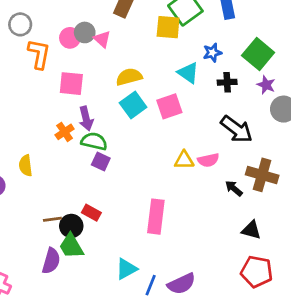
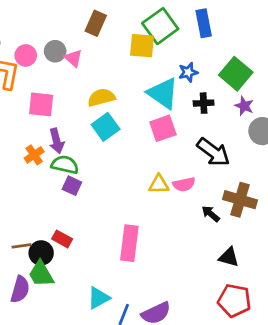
pink circle: (70, 38) -> (26, 55), moved
cyan triangle: (188, 73) -> (163, 93), size x1.4
pink square: (169, 106) -> (163, 128), moved

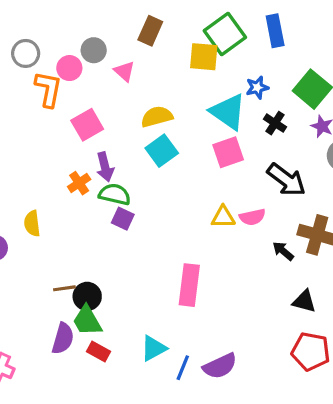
gray circle: (55, 51) -> (94, 50), moved
black cross: (204, 103) -> (275, 123), turned 36
pink square: (41, 104) -> (87, 125), turned -36
red rectangle: (62, 239) -> (99, 351), moved

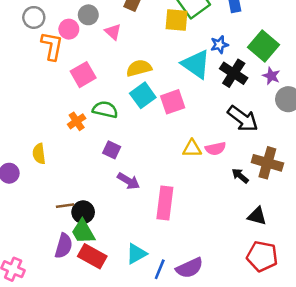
black cross: (275, 123) -> (234, 73), size x1.5
pink square: (228, 152) -> (173, 102), moved
purple arrow: (105, 167) -> (129, 181), moved, turned -45
green semicircle: (115, 194) -> (105, 110), moved
red rectangle: (99, 351) -> (92, 256), size x1.5

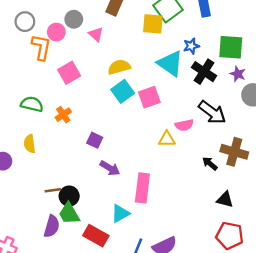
green square: (264, 46) -> (231, 47), turned -36
green semicircle: (105, 110) -> (32, 104), moved
pink semicircle: (215, 149) -> (184, 125), moved
cyan triangle: (136, 254) -> (120, 213), moved
red rectangle: (92, 256) -> (96, 236), moved

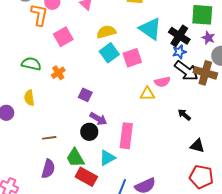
blue star: (191, 46) -> (179, 52), moved
brown cross: (234, 152) -> (205, 73), moved
black circle: (69, 196) -> (89, 132), moved
green trapezoid: (69, 213) -> (75, 158), moved

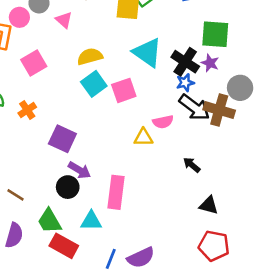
purple star: (208, 38) -> (210, 63), moved
purple square: (85, 95) -> (62, 139), size x1.5
brown line: (49, 138) -> (15, 195), turned 40
cyan triangle: (107, 158) -> (91, 221), turned 30

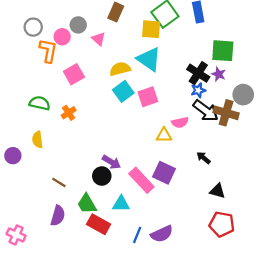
cyan triangle: (147, 53) -> (149, 59), moved
purple square: (62, 139) -> (164, 173), moved
pink rectangle: (116, 192) -> (141, 180), turned -50

